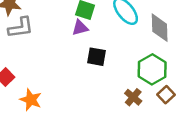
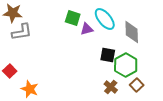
purple triangle: (80, 28) -> (87, 29), moved
black square: (96, 57) -> (108, 55), moved

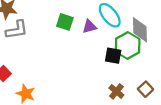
green square: (73, 18) -> (65, 22), moved
green hexagon: (126, 65) -> (128, 45), moved

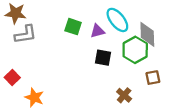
black square: (113, 56) -> (103, 58), moved
brown square: (146, 89) -> (153, 78), moved, turned 32

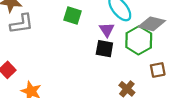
purple triangle: (97, 31) -> (107, 30), moved, turned -48
gray diamond: (147, 34) -> (152, 24), turned -75

